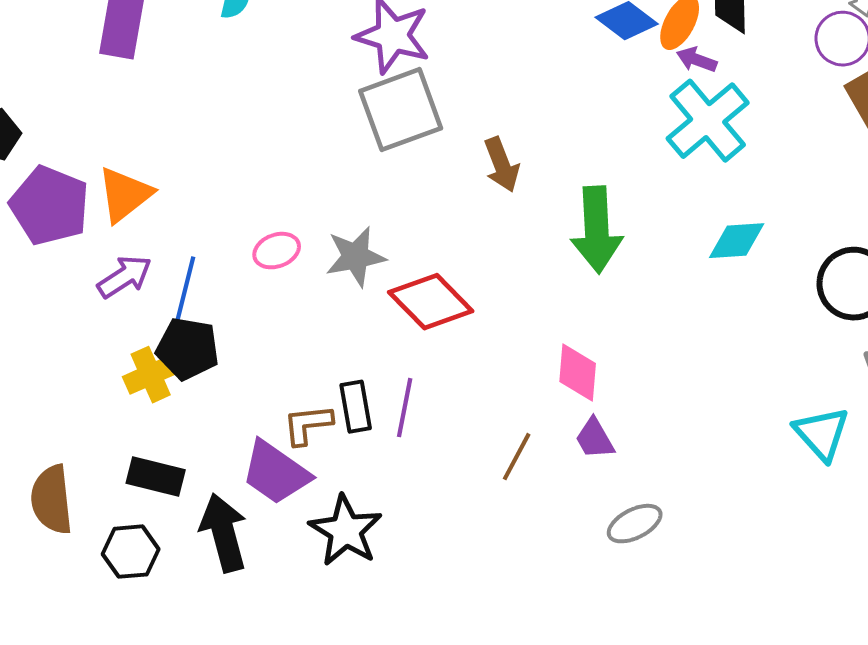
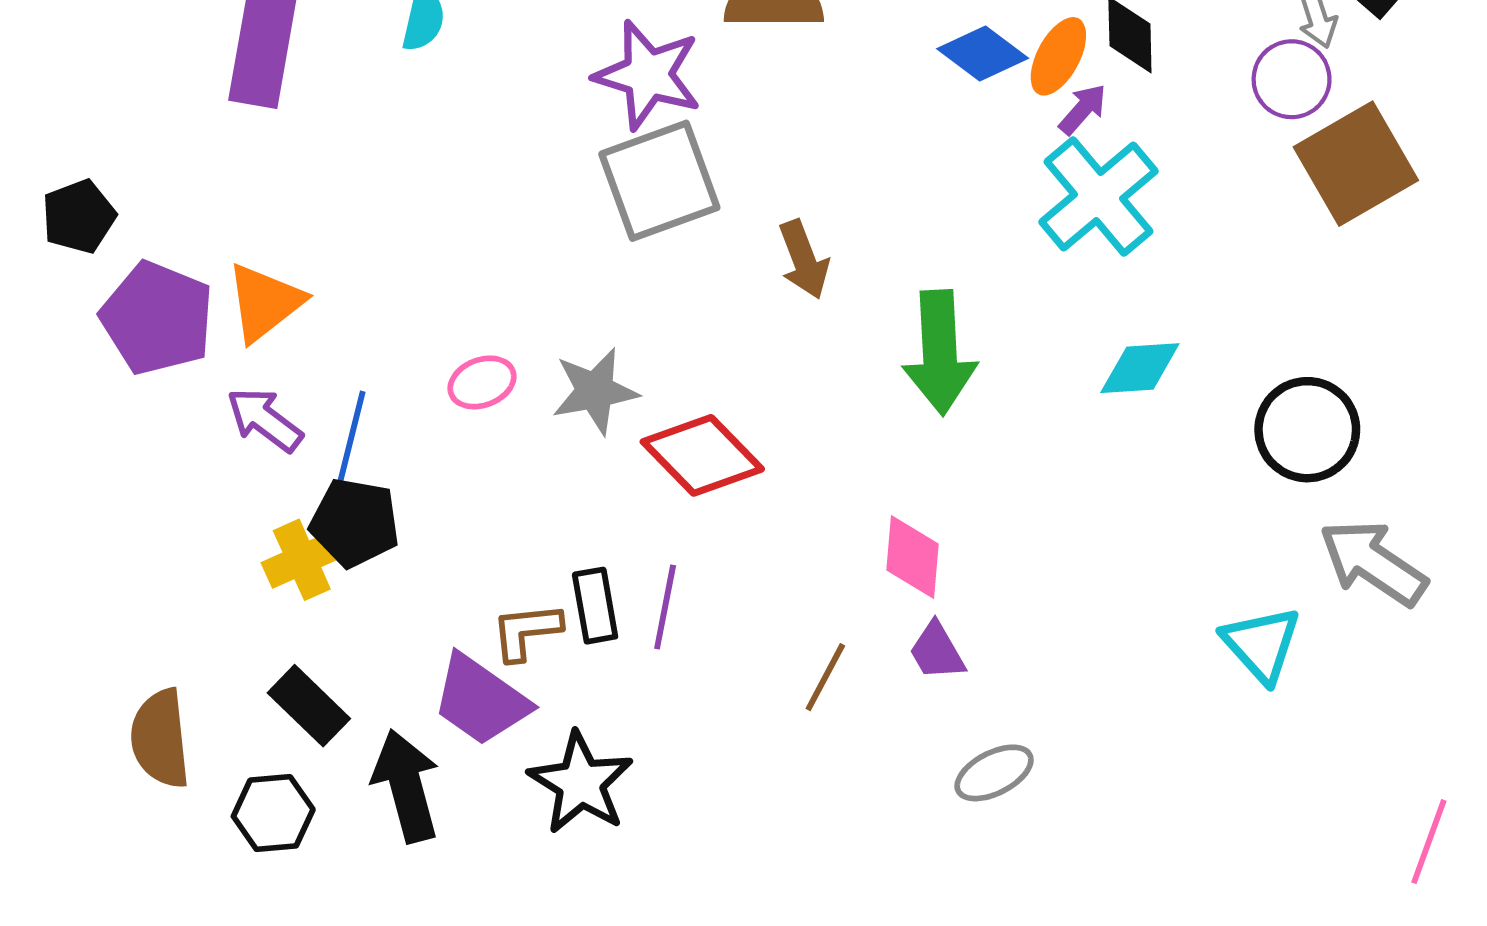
purple arrow: (697, 60) -> (1083, 109), turned 111
purple arrow: (125, 277) -> (265, 420), turned -110
black rectangle: (156, 477) -> (309, 706), turned 30

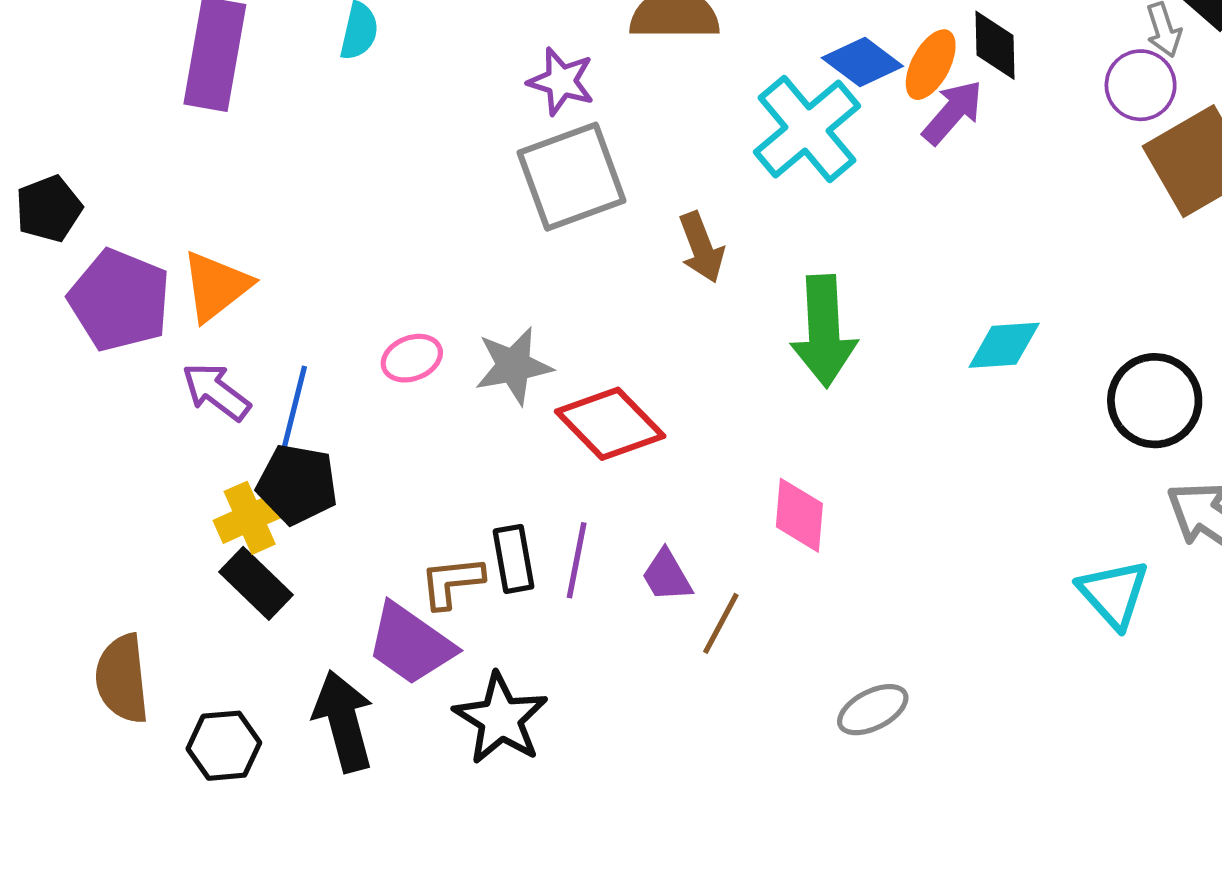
purple star: (648, 75) -> (561, 81), size x0.7
purple arrow: (1083, 109) -> (953, 112), size x1.4
cyan cross: (1098, 197) -> (807, 129), moved
purple trapezoid: (937, 651) -> (667, 576), moved
black rectangle: (309, 706) -> (256, 583), moved

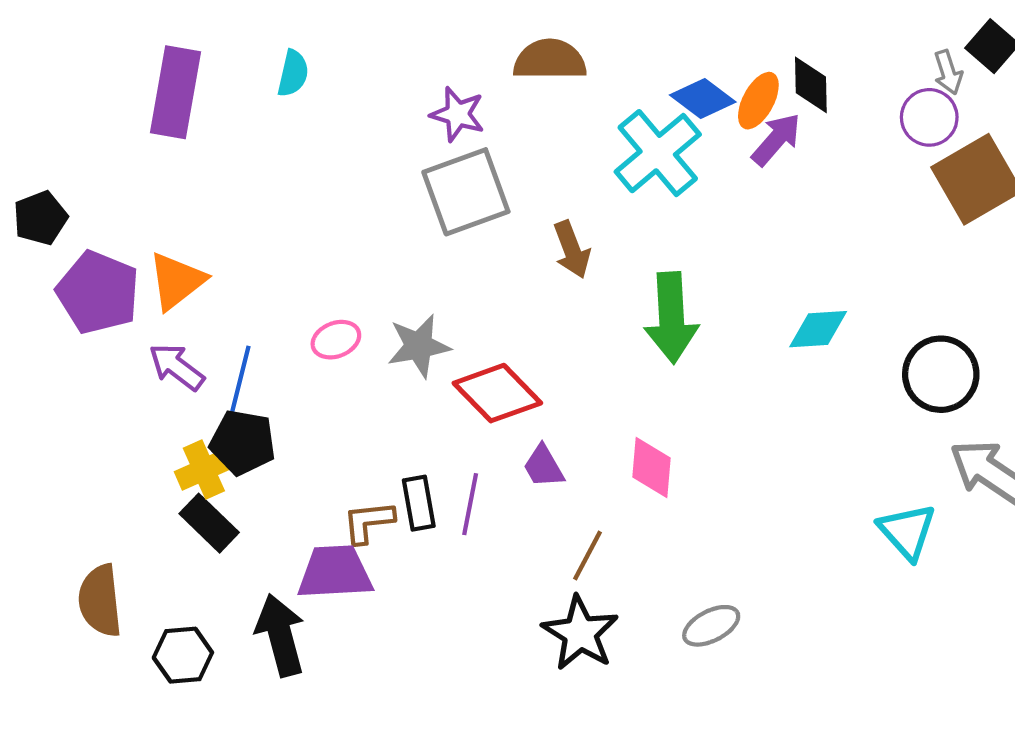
purple trapezoid: (667, 576) -> (543, 466), moved
purple trapezoid: (411, 644) -> (335, 572), turned 142
black star: (501, 719) -> (580, 633), moved

